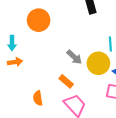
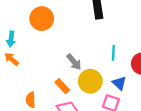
orange arrow: (15, 62) -> (12, 59), turned -136
yellow circle: (98, 63) -> (90, 81), moved

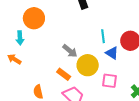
cyan arrow: (11, 39) -> (20, 38), moved
blue triangle: (119, 83) -> (112, 53), moved

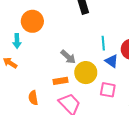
orange rectangle: (64, 74) -> (61, 81), turned -48

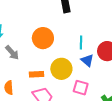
orange circle: (32, 21) -> (43, 38), moved
gray arrow: (68, 57) -> (12, 53), moved

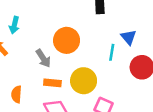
gray arrow: (12, 53) -> (43, 58), moved
blue triangle: (87, 60) -> (129, 37), moved

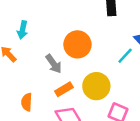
cyan line: (112, 52) -> (125, 56), turned 35
orange rectangle: (52, 83) -> (64, 89), turned -35

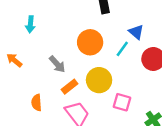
cyan arrow: (22, 30) -> (30, 24), moved
orange circle: (77, 44) -> (90, 42), moved

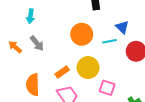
cyan line: (122, 49) -> (109, 41), turned 40
gray arrow: (57, 64) -> (37, 43), moved
orange semicircle: (36, 103) -> (33, 85), size x1.5

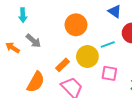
cyan line: (109, 41) -> (108, 44), moved
orange semicircle: (33, 85) -> (36, 82), turned -140

